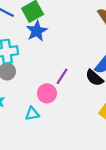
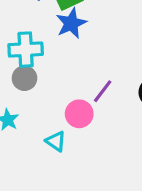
cyan triangle: (32, 114) -> (56, 141), turned 40

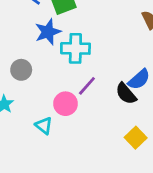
blue star: (71, 23) -> (48, 32), moved
cyan cross: (26, 50) -> (75, 48), moved

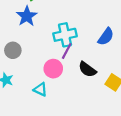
cyan cross: (75, 48) -> (65, 35), moved
black semicircle: (126, 94) -> (87, 69), moved

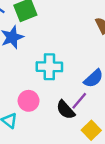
purple line: (67, 51) -> (79, 101), moved

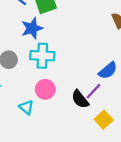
cyan cross: (49, 67) -> (42, 56), moved

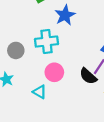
blue star: (32, 28) -> (65, 15), moved

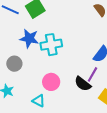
blue star: (65, 15) -> (29, 38), moved, turned -30
cyan cross: (47, 42) -> (51, 45), moved

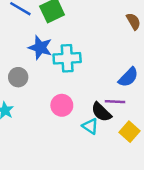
purple line: (93, 74) -> (115, 102), turned 56
cyan triangle: (39, 101) -> (90, 126), moved

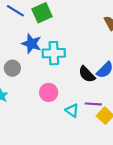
purple line: (115, 102) -> (93, 104), moved
black semicircle: (101, 112) -> (87, 74), moved

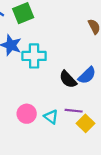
pink circle: (49, 92) -> (27, 114), moved

